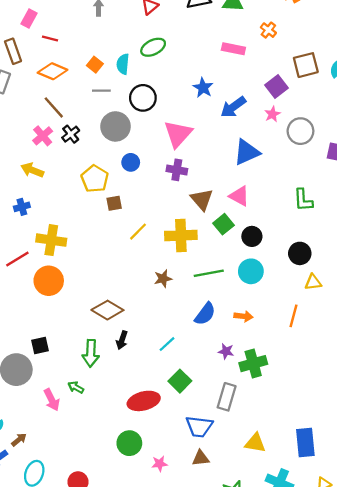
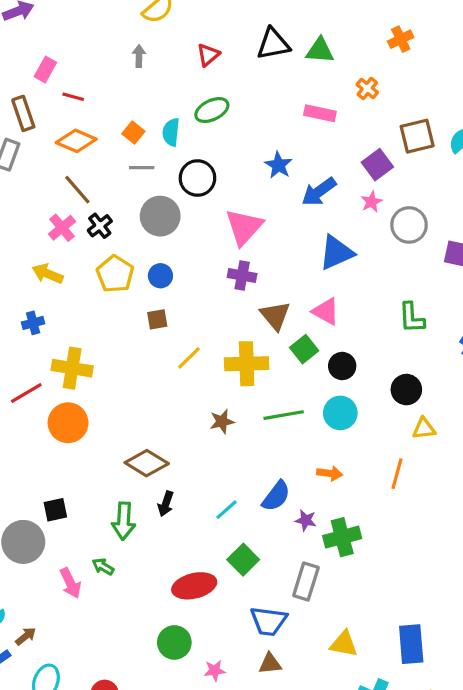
blue circle: (131, 162) -> (160, 276), moved
yellow pentagon: (95, 179) -> (115, 274), moved
blue semicircle: (205, 314) -> (276, 496), moved

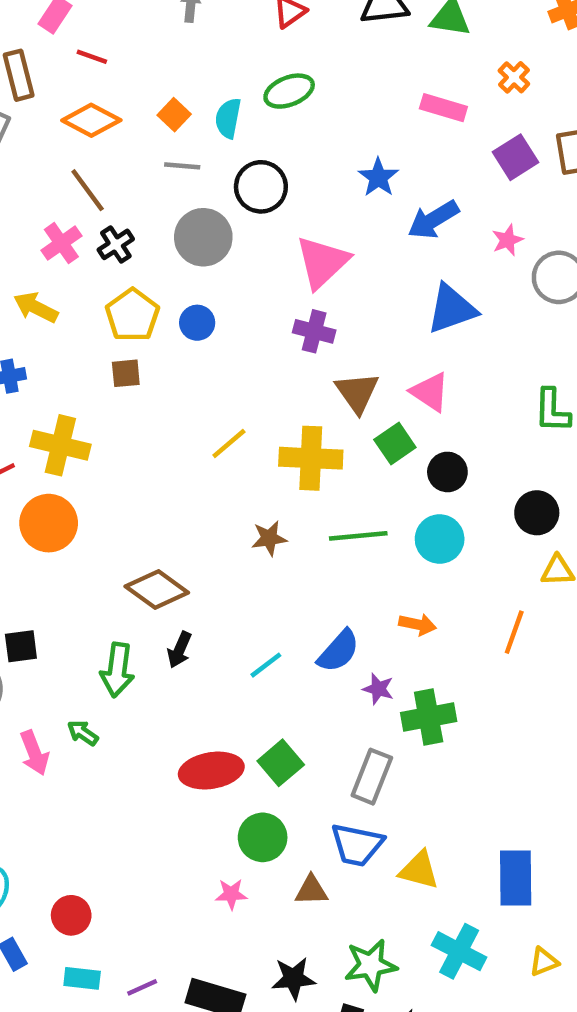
purple square: (377, 165) -> (516, 157), moved
brown square: (157, 319) -> (126, 373), moved
green square: (243, 560) -> (281, 763), moved
blue trapezoid: (269, 621) -> (357, 845), moved
green circle: (174, 642) -> (263, 837), moved

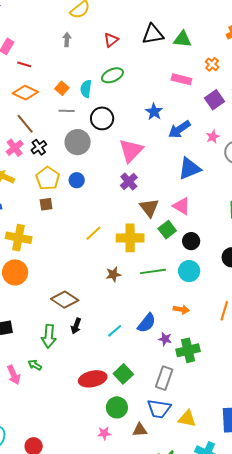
purple cross: (314, 331) -> (129, 182), turned 36

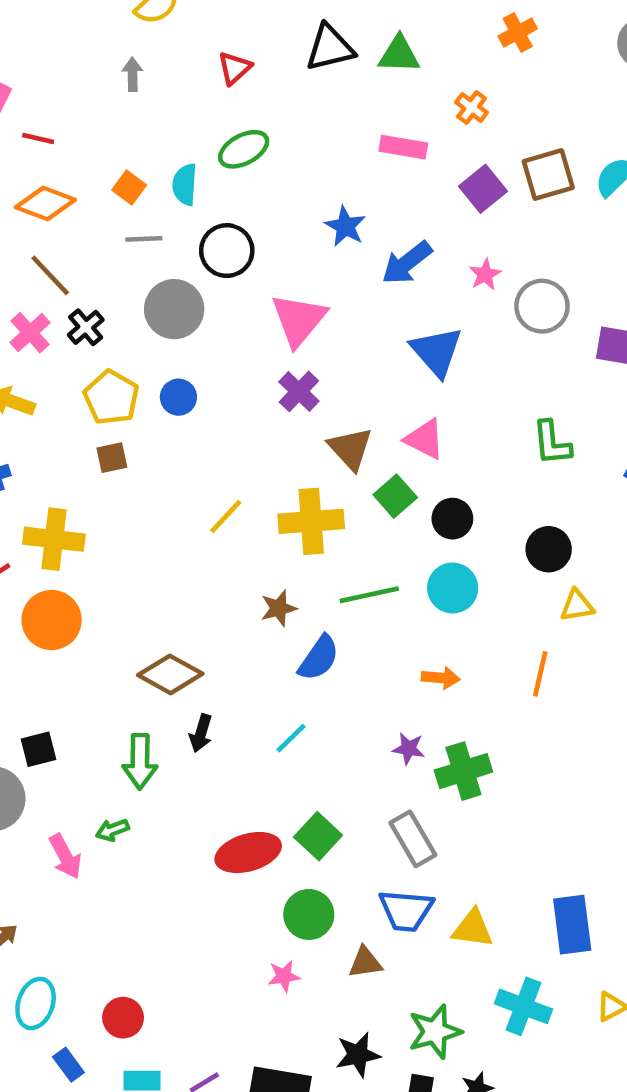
blue triangle: (189, 169) -> (437, 352), turned -45
blue semicircle: (147, 323) -> (319, 658), moved
green arrow: (35, 365) -> (112, 830), turned -48
gray rectangle: (164, 378) -> (413, 839), turned -45

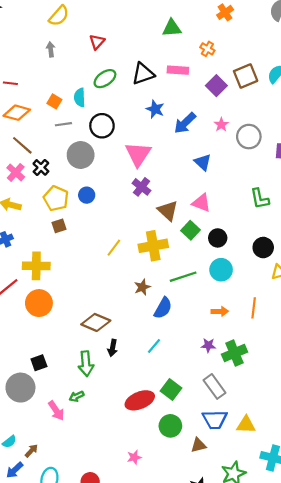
black triangle: (330, 48) -> (143, 74), moved
blue triangle: (437, 352) -> (203, 162), size x0.7
orange line: (540, 674) -> (254, 308), moved
pink star: (284, 976) -> (134, 457), moved

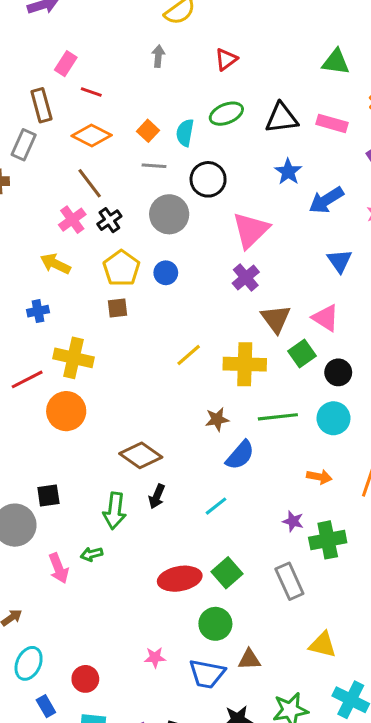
blue trapezoid: (215, 419) -> (207, 674), moved

